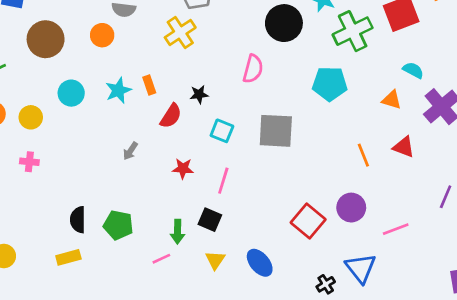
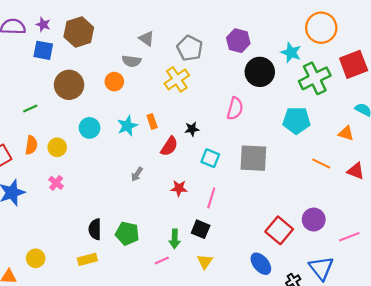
orange line: (363, 155) -> (321, 163), moved, turned -42
pink cross: (29, 162) -> (56, 183), turned 32
blue ellipse: (260, 263) -> (261, 264), moved

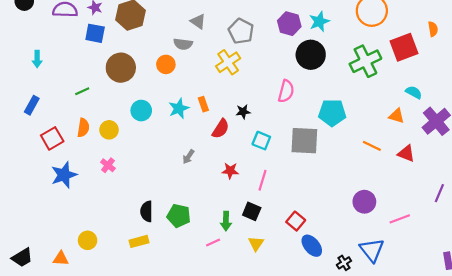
cyan star: (291, 52) -> (319, 21), moved, turned 30
cyan pentagon: (296, 120) -> (332, 113), moved
red square: (279, 230) -> (296, 221), moved, size x0.7

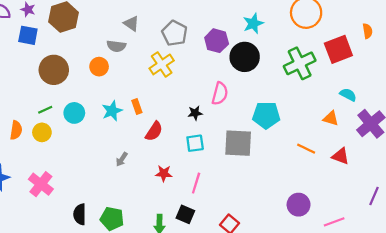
purple hexagon: (289, 24) -> (217, 41), moved
green line: (82, 91) -> (45, 110), moved
black star: (243, 112) -> (195, 113), moved
cyan square: (261, 141) -> (195, 143), turned -30
pink cross: (108, 165) -> (41, 184), moved, size x1.6

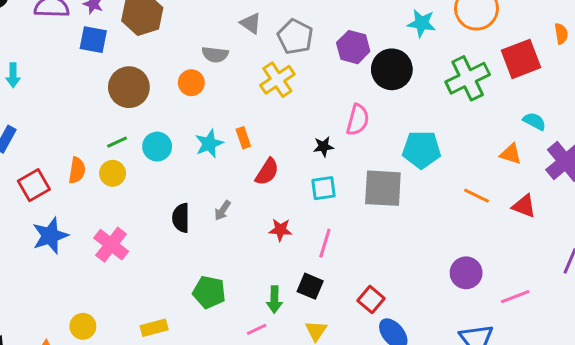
gray triangle: (131, 23) -> (251, 23), moved
cyan star: (253, 23) -> (422, 23), moved, turned 30
black semicircle: (80, 214) -> (181, 218), moved

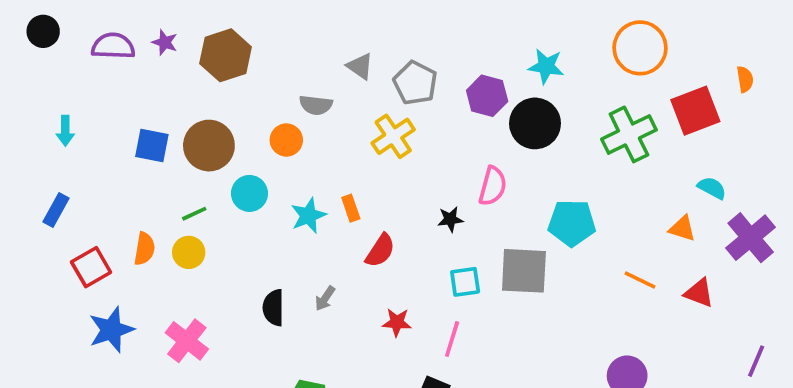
cyan star: (422, 23) -> (546, 66), moved
blue square: (93, 40) -> (152, 146), moved
cyan circle: (157, 147) -> (249, 193), moved
cyan square: (323, 188) -> (465, 282), moved

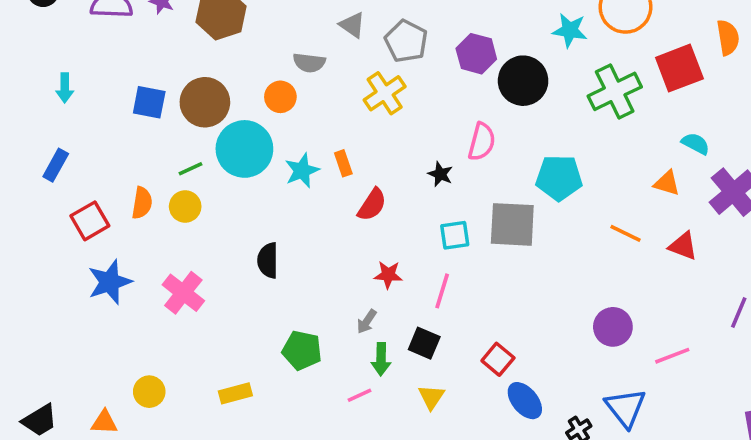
cyan star: (546, 66) -> (570, 30), moved
orange semicircle: (745, 79) -> (728, 38), size x1.4
cyan circle: (249, 193) -> (244, 149), size x1.6
black star: (450, 219) -> (440, 174), turned 30
gray arrow: (325, 298) -> (367, 322), moved

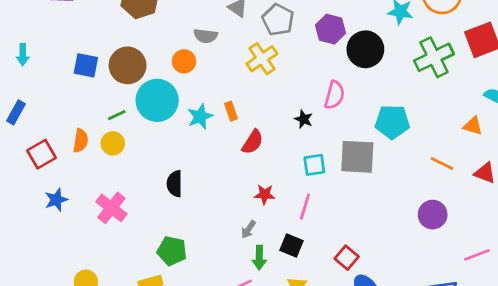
blue star: (110, 282) -> (56, 200), size x0.7
purple circle: (613, 327) -> (433, 215), moved
green pentagon: (302, 350) -> (172, 251), moved

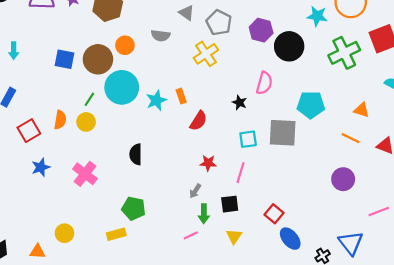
orange circle: (184, 61) -> (125, 45), moved
green line: (117, 115) -> (89, 99), turned -32
orange triangle: (473, 126) -> (361, 110), moved
black square: (291, 245) -> (230, 204), turned -30

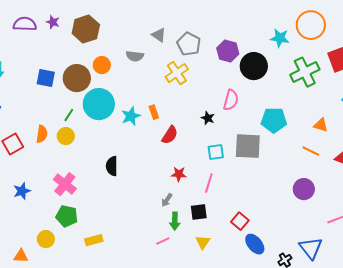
blue star: (41, 167) -> (22, 191), moved
green pentagon: (134, 208) -> (67, 216), moved

